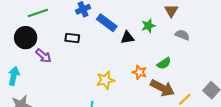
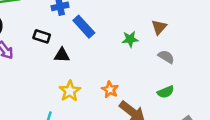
black triangle: (127, 38) -> (62, 55), moved
green semicircle: (164, 63) -> (166, 92), moved
yellow star: (105, 80) -> (70, 91), turned -30

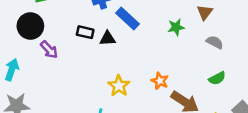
black triangle: (62, 55) -> (108, 38), moved

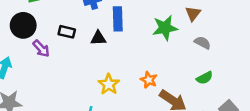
blue rectangle: (128, 19) -> (118, 19), turned 45
green star: (176, 27) -> (165, 28), size x1.5
black rectangle: (85, 32) -> (67, 32), moved

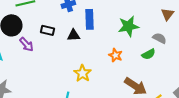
brown triangle: (193, 14) -> (167, 14), moved
green semicircle: (205, 78) -> (148, 54), moved
orange star: (149, 80) -> (116, 55), moved

